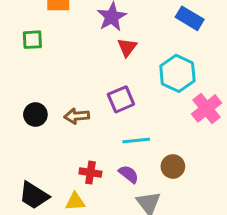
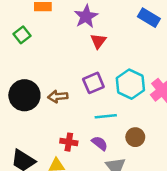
green square: (32, 40) -> (22, 35), turned -35
cyan hexagon: (177, 73) -> (130, 84), moved
black circle: (35, 115) -> (24, 95), size x1.6

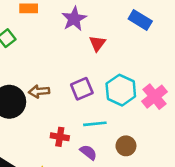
red triangle: (98, 41) -> (97, 43), moved
brown arrow: (58, 96) -> (39, 91), moved
red cross: (69, 142) -> (60, 137), moved

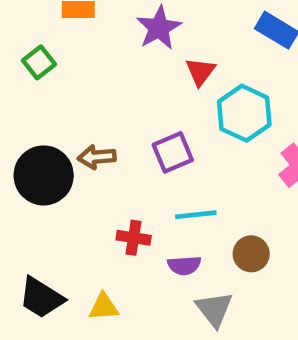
cyan hexagon: (121, 90) -> (244, 113), moved
purple semicircle: (88, 152) -> (184, 265), turned 138

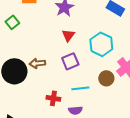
red triangle: (200, 72) -> (68, 35), moved
brown circle: (251, 254) -> (106, 78), moved

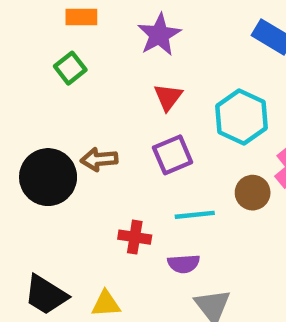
green square: (12, 22) -> (70, 68), moved

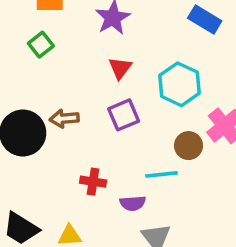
cyan line: (195, 215) -> (161, 174), moved

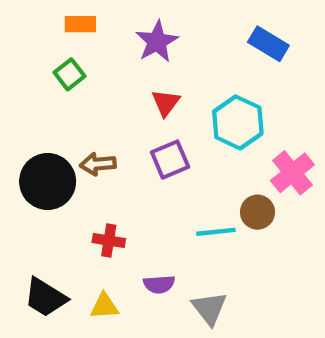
brown circle: (189, 146) -> (257, 212), moved
red cross: (93, 182) -> (109, 241), moved
purple semicircle: (133, 203) -> (159, 284), moved

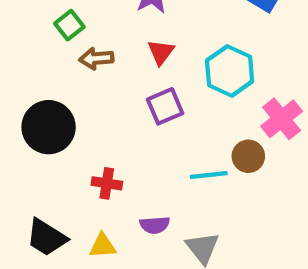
brown arrow: (98, 164) -> (96, 58), moved

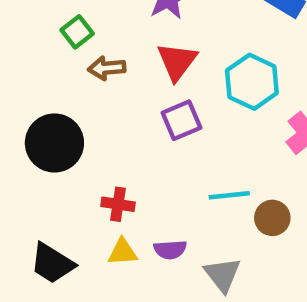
red triangle: (161, 52) -> (177, 61), size x1.4
brown circle: (248, 156) -> (272, 218), moved
yellow triangle: (103, 246) -> (123, 252), moved

